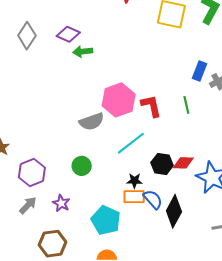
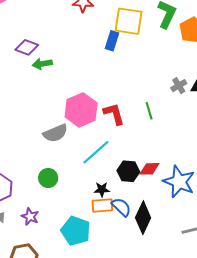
blue rectangle: (199, 71) -> (112, 41), moved

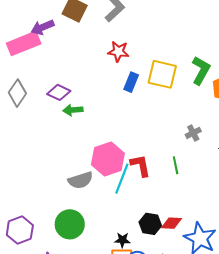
blue rectangle: (112, 41) -> (131, 82), moved
gray cross: (179, 86) -> (193, 133), moved
cyan line: (96, 152) -> (122, 179), moved, turned -32
green circle: (48, 178) -> (70, 224), size x1.5

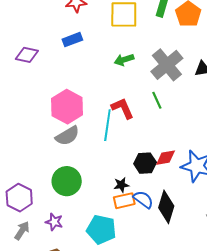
blue rectangle: (131, 82) -> (72, 40), moved, turned 60
green arrow: (73, 110) -> (124, 60), moved
gray cross: (193, 133) -> (167, 65), size x2.0
pink hexagon: (108, 159) -> (67, 107), moved

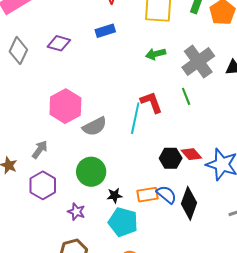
pink hexagon: (67, 107) -> (65, 106), moved
red diamond: (166, 158) -> (191, 154), turned 55
black star: (121, 185) -> (114, 195), moved
gray arrow: (22, 231) -> (40, 150), moved

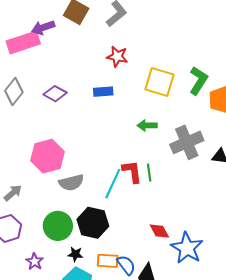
green line: (186, 96) -> (149, 173), moved
black hexagon: (171, 158) -> (93, 223), moved, size x1.4

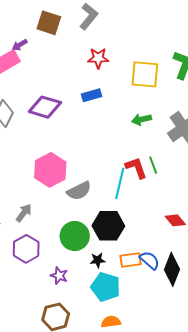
purple arrow: (43, 28) -> (20, 45), size x0.7
purple diamond: (55, 94) -> (45, 107), size x1.4

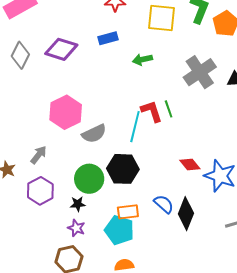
green arrow: (141, 119) -> (142, 59), moved
black star: (98, 260) -> (78, 204), moved
orange rectangle: (131, 260) -> (128, 212), moved
purple star: (59, 276) -> (76, 228), moved

